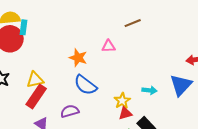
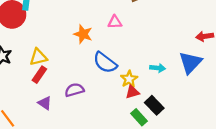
blue semicircle: (85, 85) -> (105, 63), moved
red rectangle: (36, 97) -> (39, 75), size x0.7

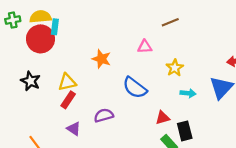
orange star: (83, 34) -> (101, 59), moved
yellow star: (129, 79) -> (175, 68), moved
black rectangle: (154, 105) -> (185, 131), turned 30

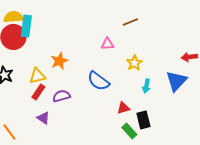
cyan rectangle: (55, 27) -> (26, 26), size x1.5
orange star: (101, 59) -> (59, 61), moved, turned 30
cyan arrow: (188, 93) -> (146, 86), turned 96
purple semicircle: (104, 115) -> (61, 96), moved

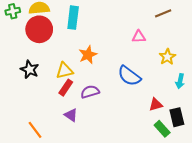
cyan rectangle: (26, 26) -> (73, 18), moved

